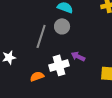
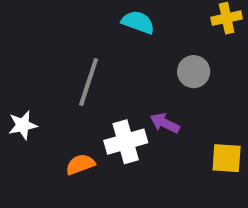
gray circle: (62, 26) -> (194, 72), moved

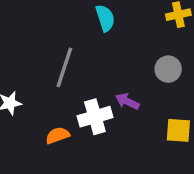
cyan semicircle: (138, 22) -> (105, 18), turned 52
gray circle: (194, 72) -> (168, 69), moved

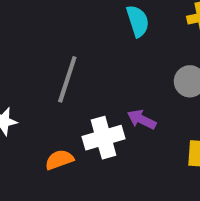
cyan semicircle: (105, 18) -> (138, 21), moved

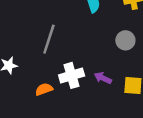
purple arrow: (142, 120) -> (103, 78), moved

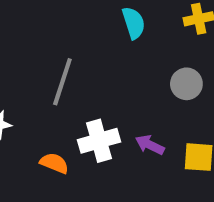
orange semicircle: (44, 89) -> (54, 163), turned 42

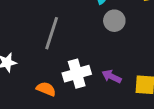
gray circle: (186, 84) -> (114, 21), moved

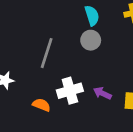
gray circle: (114, 21) -> (91, 40), moved

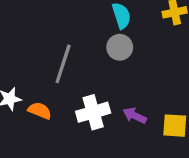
orange semicircle: (41, 105) -> (40, 111), moved

